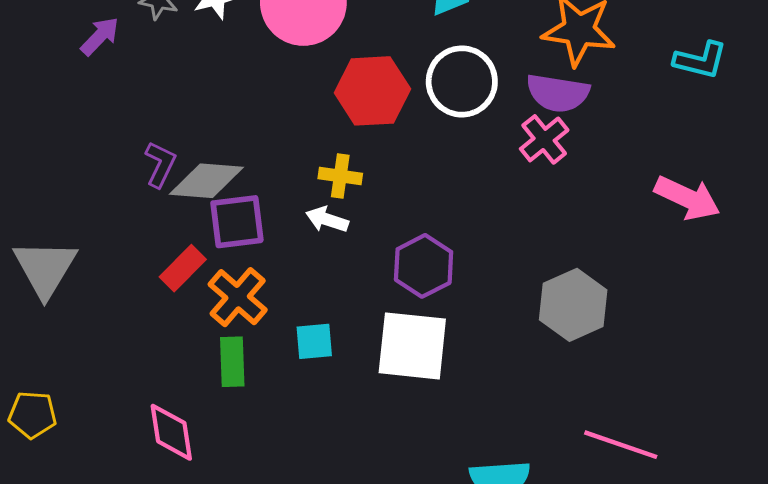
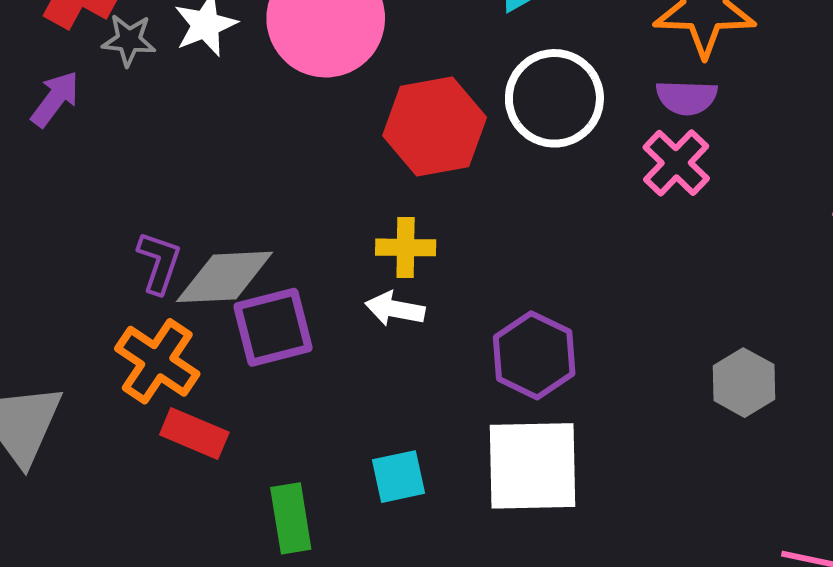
purple semicircle: (558, 93) -> (687, 98), size x0.7
red rectangle: (183, 268) -> (194, 434), moved, turned 75
orange cross: (238, 297) -> (157, 361), moved
gray hexagon: (573, 305) -> (744, 383), size x0.7

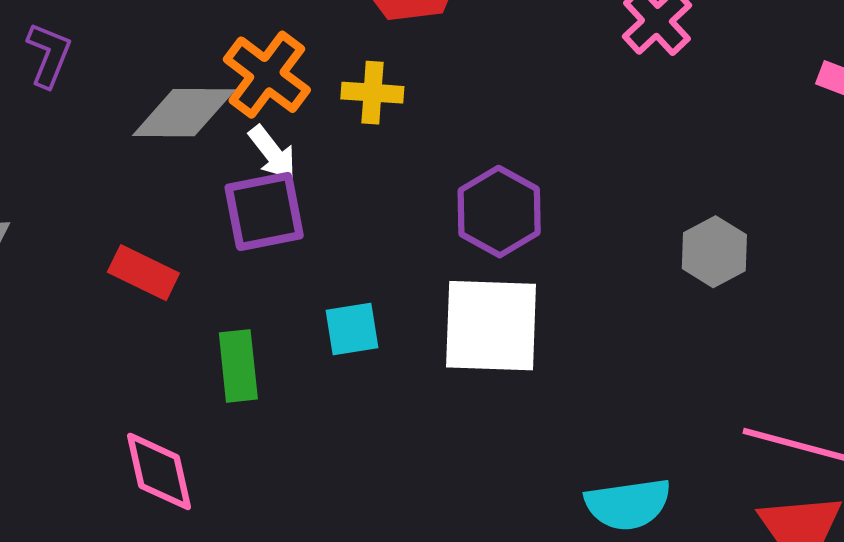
purple L-shape: (159, 263) -> (49, 55), moved
white arrow: (395, 309) -> (272, 153), moved, turned -142
purple square: (273, 327) -> (264, 211), moved
orange cross: (157, 361) -> (267, 75), moved

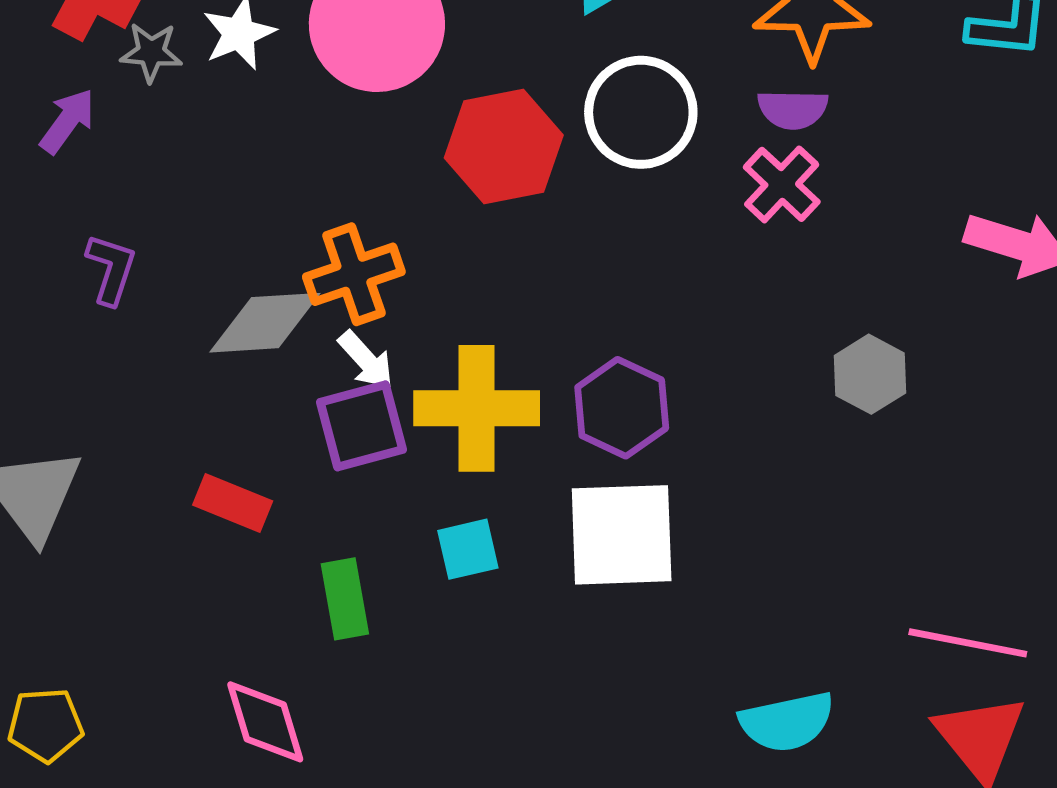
orange cross: (267, 75) -> (354, 274), turned 38
yellow cross: (372, 93) -> (477, 408), moved, size x1.8
gray hexagon: (714, 252) -> (870, 374), moved

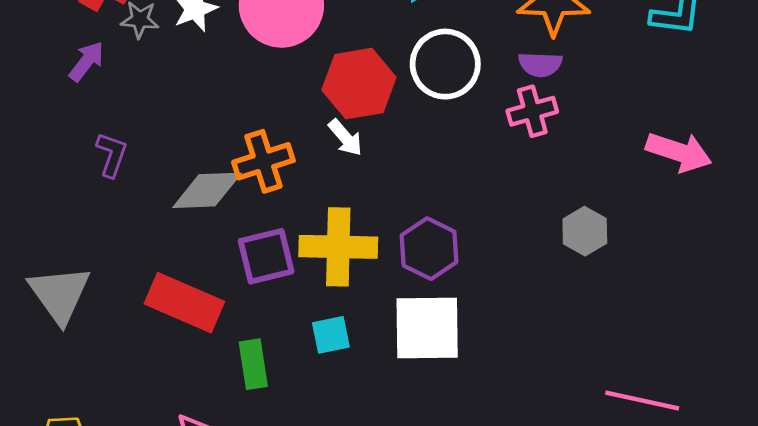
pink cross: (782, 184) -> (532, 111), turned 30
white arrow: (366, 360) -> (345, 138), moved
red rectangle: (233, 503) -> (184, 303), size x1.6

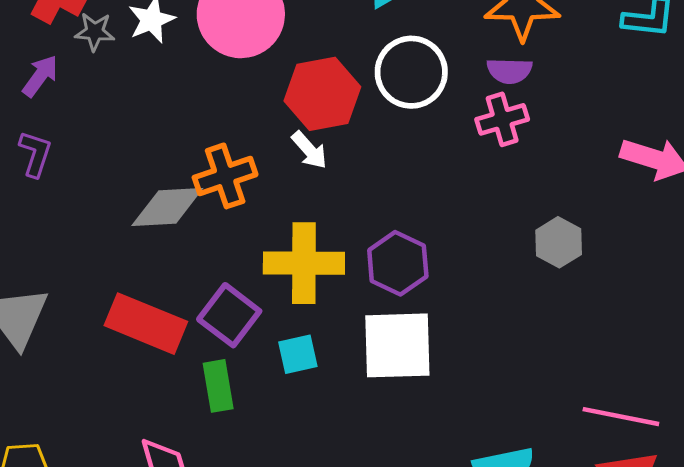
purple L-shape: (112, 155) -> (35, 154), moved
purple square: (266, 256) -> (229, 315), moved, turned -38

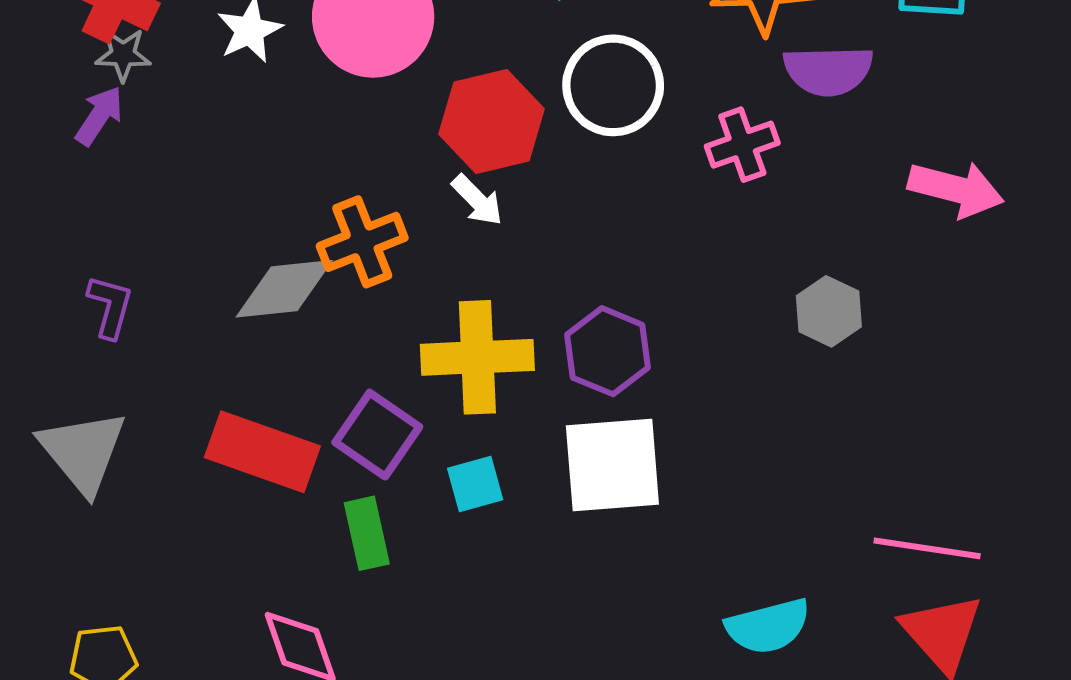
gray star: (95, 32) -> (123, 55), moved
purple semicircle: (509, 71) -> (828, 71), moved, size x1.4
purple L-shape: (35, 154) -> (110, 307), moved

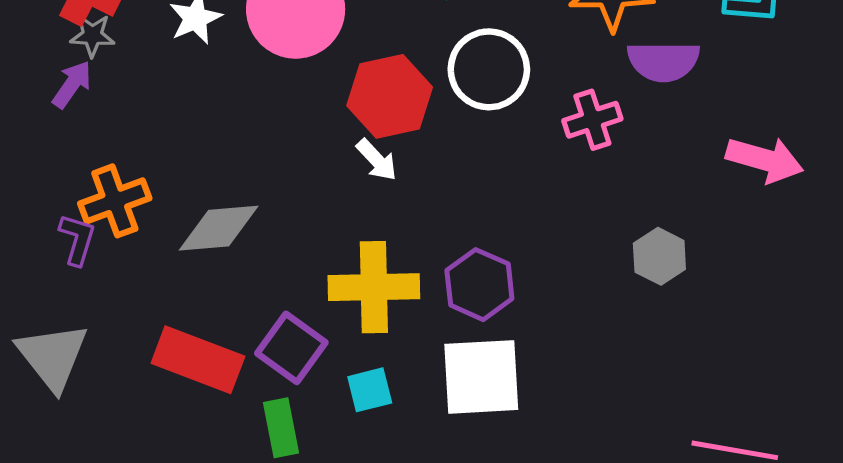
orange cross: (362, 242) -> (115, 201), moved

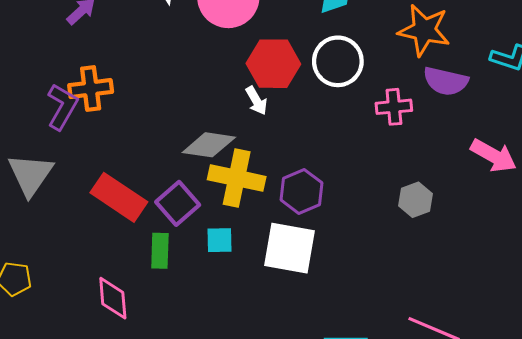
gray diamond: (219, 228) -> (209, 145), moved
purple L-shape: (77, 239) -> (62, 107), size x1.4

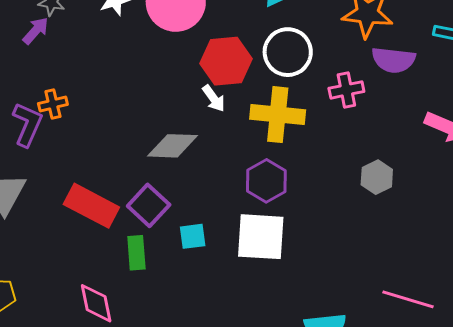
orange cross: (91, 88) -> (53, 104), size x0.7
yellow cross: (237, 178) -> (278, 115), moved

